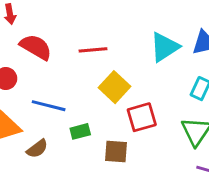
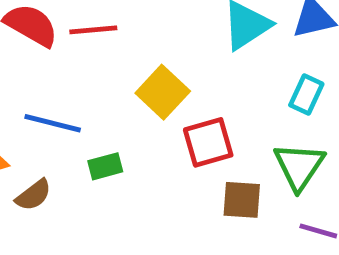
red line: (93, 50) -> (93, 30), moved
brown square: (116, 152) -> (242, 200), moved

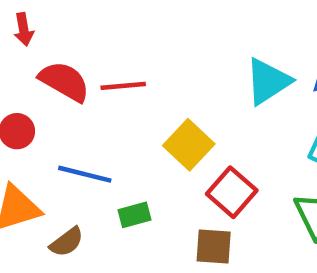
red square: (208, 142) -> (232, 192), turned -33
brown square: (242, 200) -> (214, 247), moved

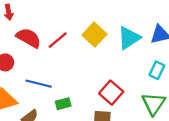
red line: (123, 86) -> (58, 40), turned -35
yellow square: (189, 145) -> (94, 35), moved

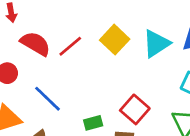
blue line: (39, 84) -> (47, 99), turned 30
green rectangle: (63, 104) -> (93, 123), moved

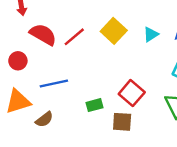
cyan triangle: (156, 44) -> (151, 34), size x0.6
blue line: (47, 99) -> (54, 84), turned -56

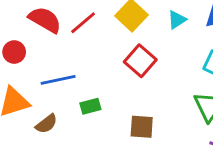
red square: (132, 93) -> (140, 61), moved
green rectangle: (95, 105) -> (90, 106), moved

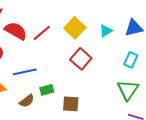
brown semicircle: (46, 124) -> (27, 101), moved
brown square: (142, 127) -> (71, 104), moved

